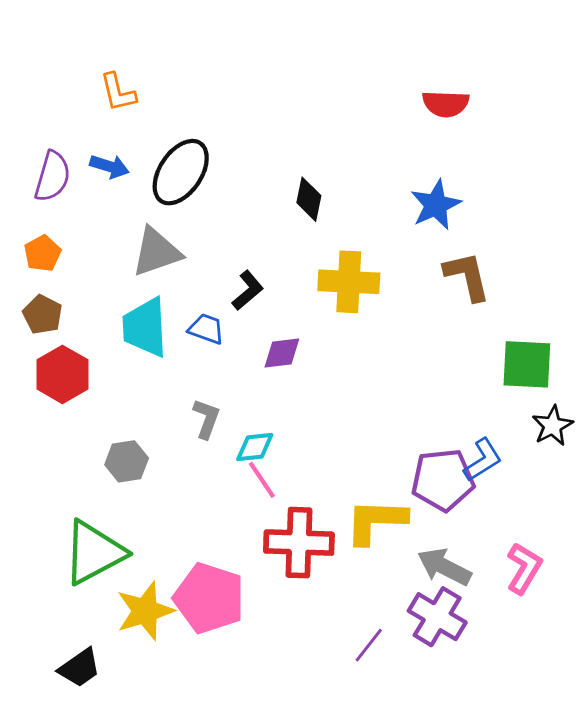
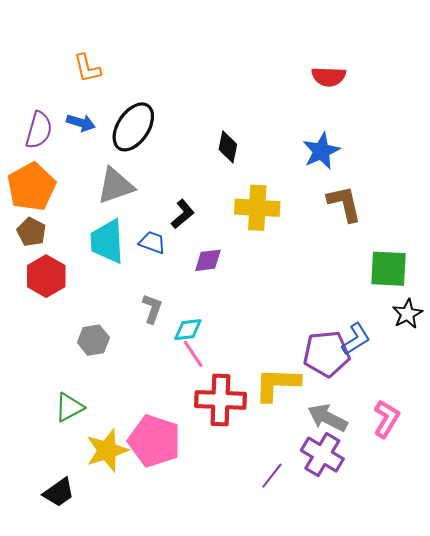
orange pentagon: (42, 253) -> (31, 187), size x1.8
green triangle: (94, 553) -> (69, 407), size x0.6

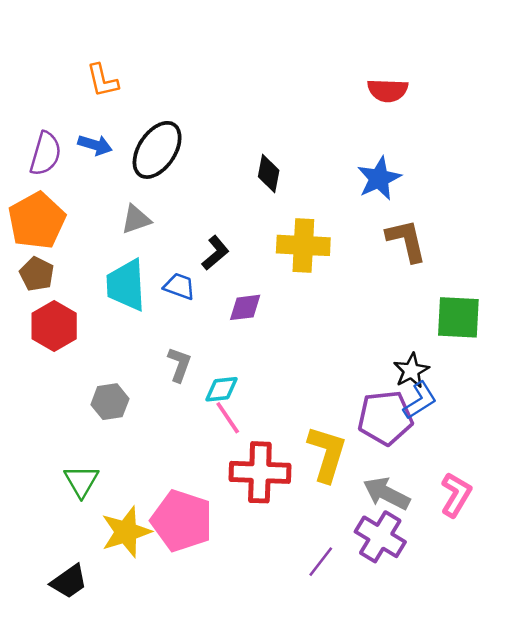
gray triangle: (115, 186) -> (136, 219), size x0.7
black star: (407, 314) -> (411, 371), moved
yellow L-shape: (277, 384) -> (327, 454), turned 105
green triangle: (69, 407) -> (81, 481), turned -32

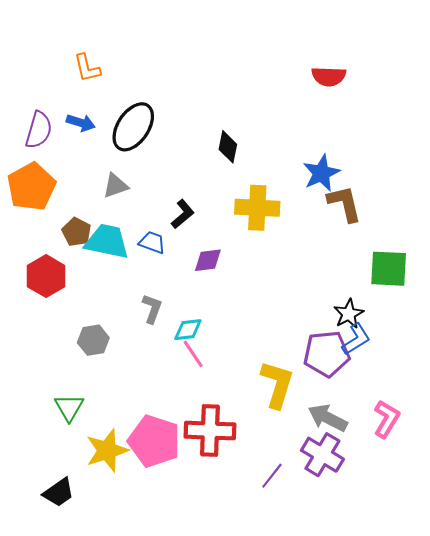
blue star: (379, 178) -> (321, 173), moved
brown pentagon: (37, 274) -> (77, 232), moved
cyan trapezoid: (126, 285) -> (107, 241), turned 105
red cross: (260, 472) -> (210, 431), moved

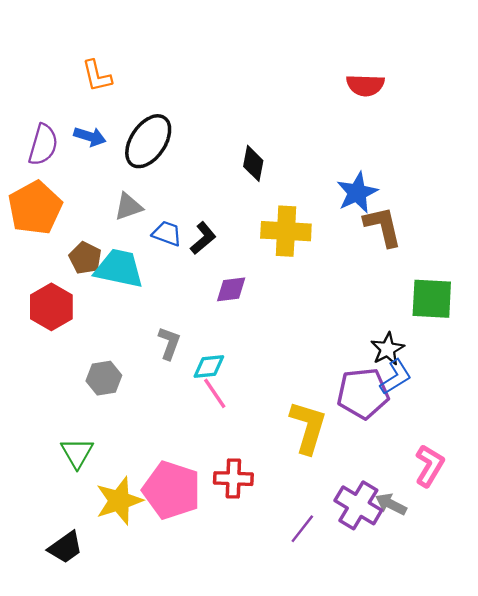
blue trapezoid: (152, 242) -> (167, 233), moved
gray arrow: (328, 418) -> (391, 504), moved, size x0.7
red cross: (210, 431) -> (233, 479), size x0.7

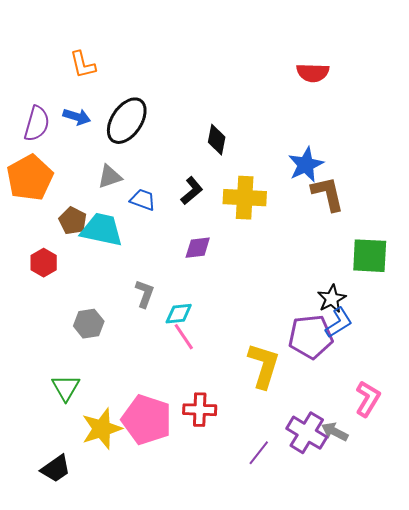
black L-shape: (203, 238) -> (192, 191), moved
red hexagon: (51, 307) -> (44, 263), size x0.7

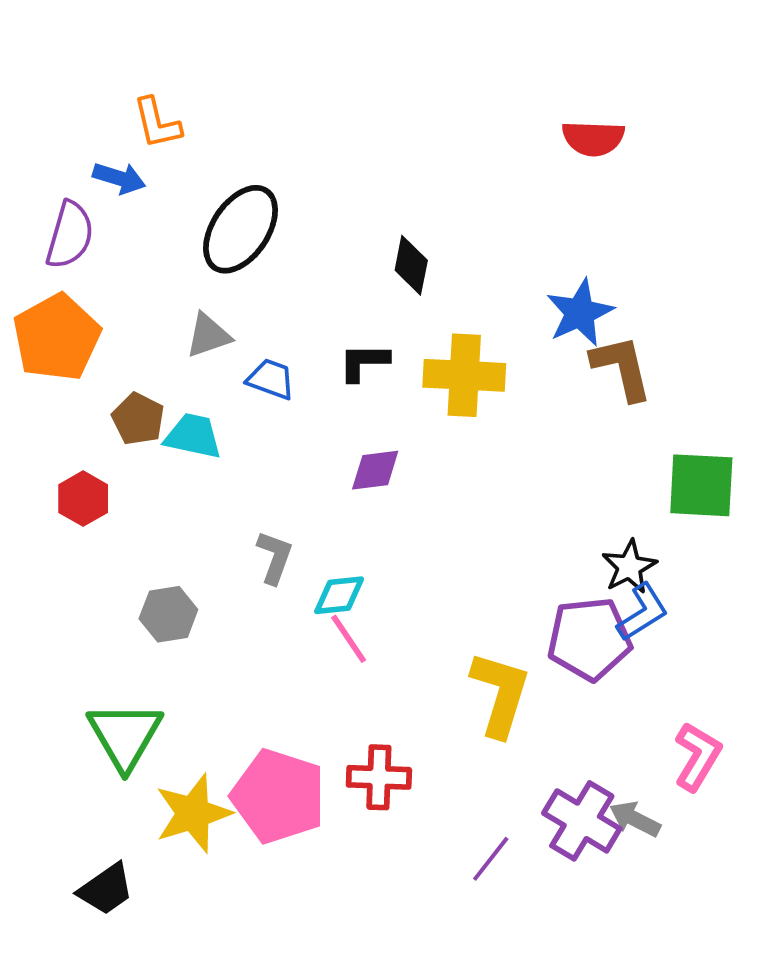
blue arrow: (77, 117) -> (119, 178), moved
black L-shape: (192, 191) -> (364, 362), turned -140
cyan trapezoid: (102, 230) -> (193, 436), size x0.7
green triangle: (66, 388) -> (125, 736), size x1.4

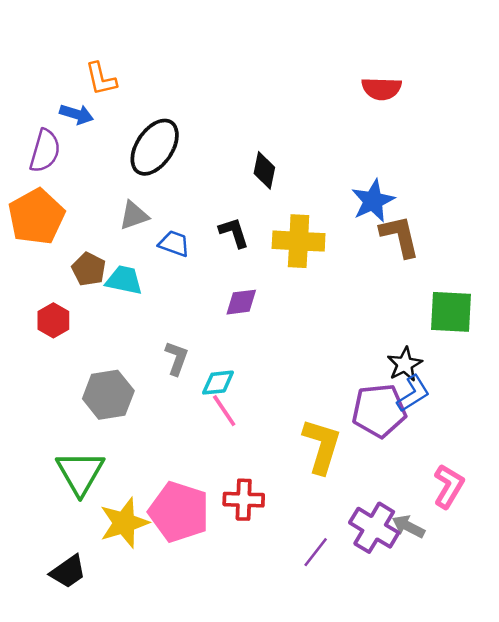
black L-shape: (364, 362) -> (234, 233), turned 72
gray hexagon: (168, 614) -> (108, 395), size x1.4

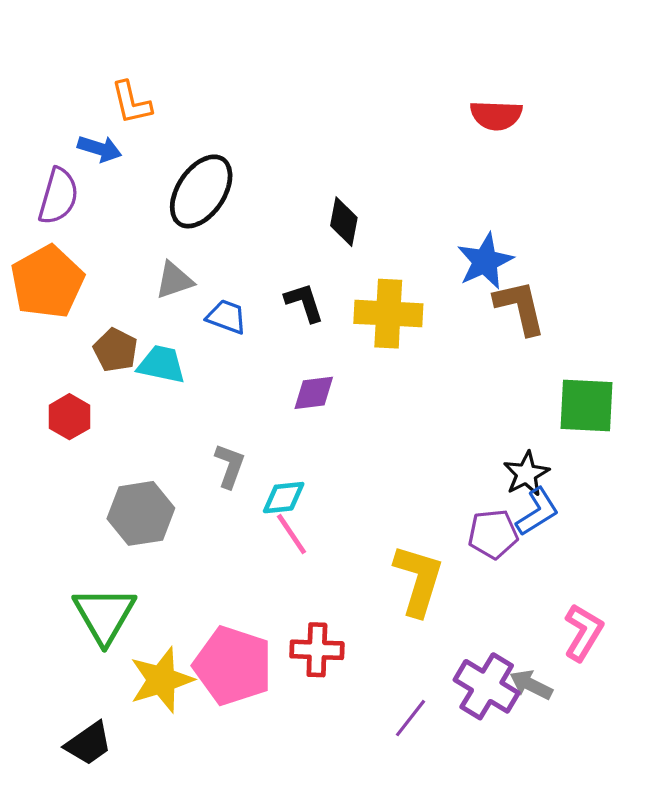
purple pentagon: (379, 411) -> (493, 534), size x0.7

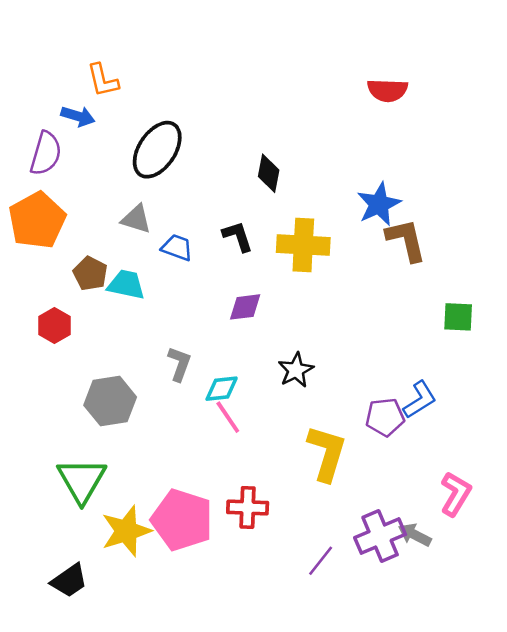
gray triangle: (174, 280) -> (136, 219), turned 36
green square: (587, 406) -> (458, 317), size x0.7
black star: (526, 474) -> (296, 370), moved
purple cross: (487, 686) -> (380, 536), turned 36

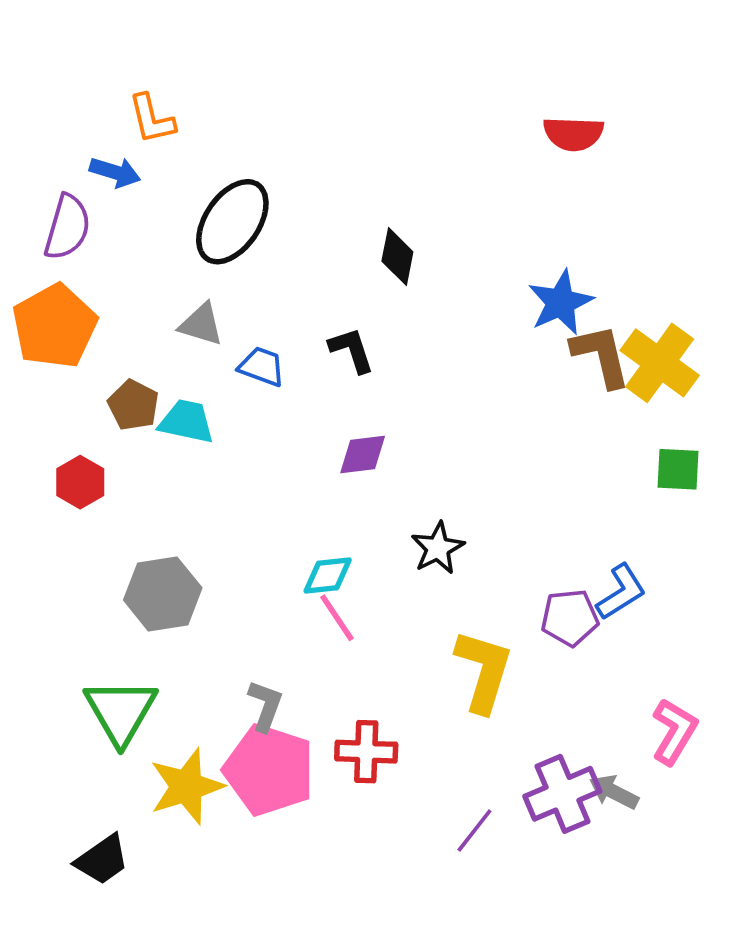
yellow cross: (303, 245) -> (660, 363), moved, turned 33
gray L-shape: (179, 364) -> (265, 706), moved

